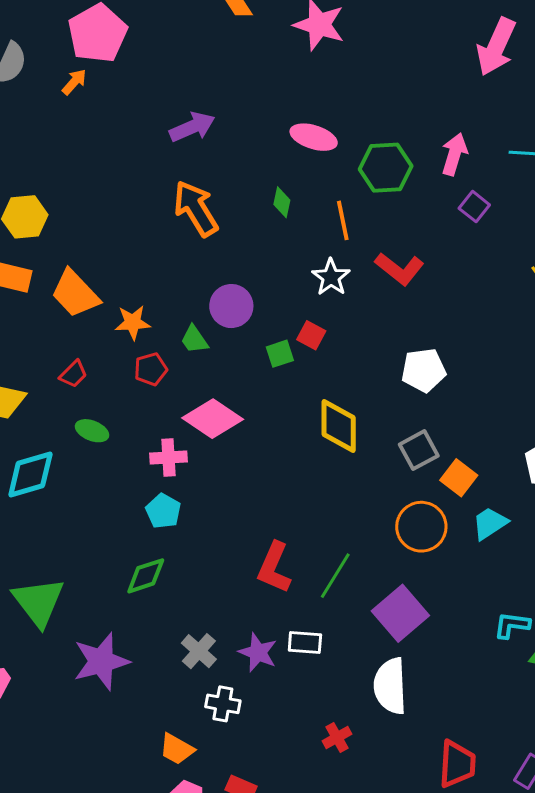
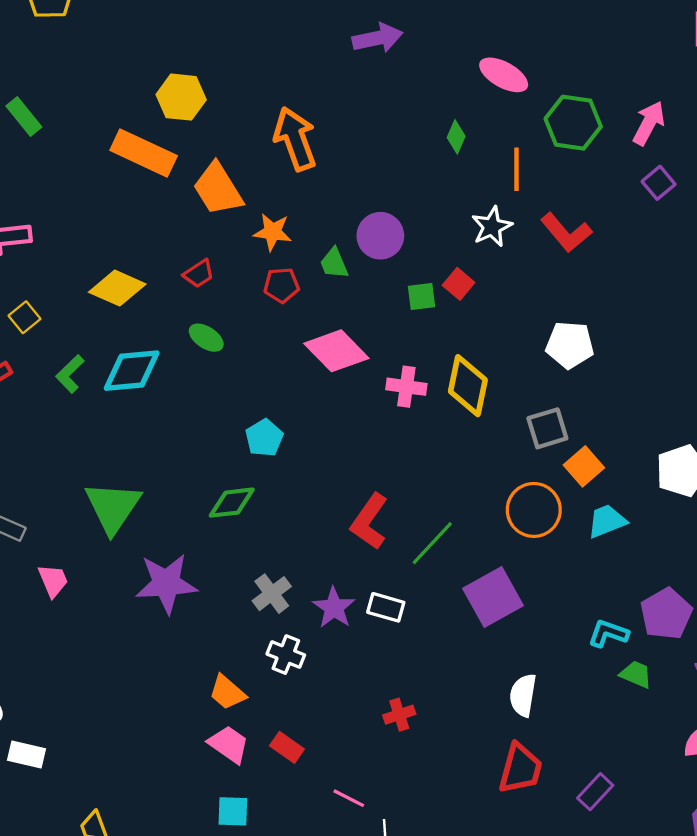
orange arrow: (196, 209) -> (295, 139), moved
pink cross: (168, 457) -> (406, 387), moved
white semicircle: (390, 686) -> (523, 695), moved, size x0.7

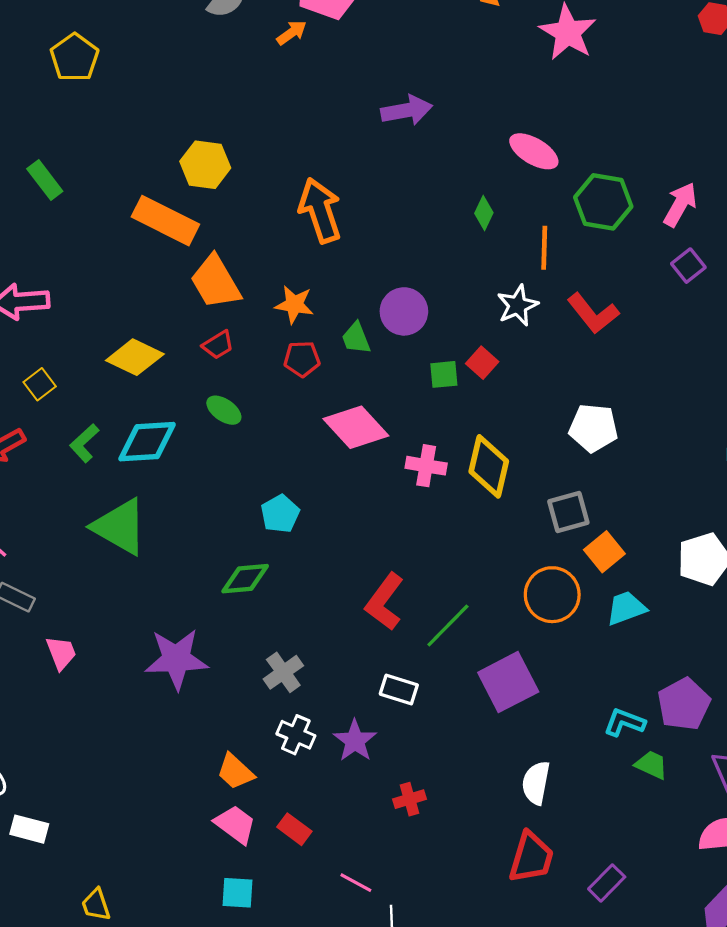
orange trapezoid: (218, 189) -> (215, 282), moved
green triangle: (113, 507) -> (120, 527), moved, turned -36
purple star: (334, 608) -> (355, 741), moved

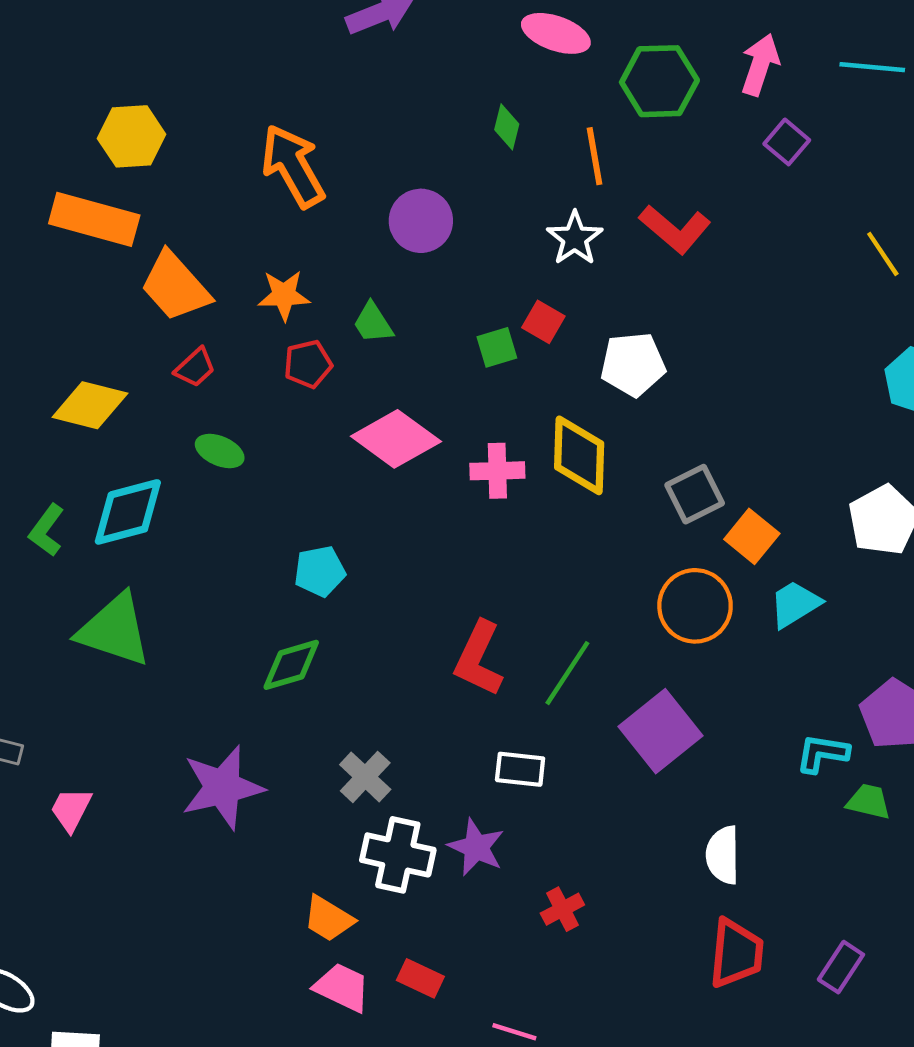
purple circle: (404, 311) -> (421, 221), moved
white pentagon: (593, 428) -> (633, 364), moved
cyan pentagon: (280, 514) -> (320, 571), turned 30
pink trapezoid: (61, 653) -> (71, 809), turned -120
white cross: (296, 735) -> (398, 855), size x1.4

